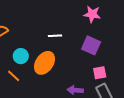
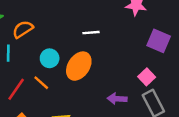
purple square: (91, 45) -> (159, 41), moved
pink square: (100, 73) -> (147, 77), turned -32

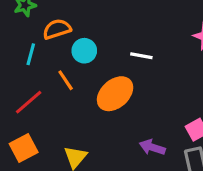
cyan circle: (50, 58) -> (84, 51), moved
orange line: (41, 83) -> (66, 80), moved

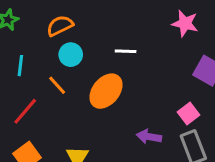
orange semicircle: (57, 29) -> (60, 26), moved

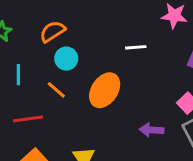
white line: (126, 51) -> (136, 47), moved
red line: (25, 111) -> (28, 119), turned 48

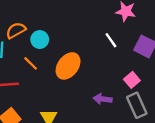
orange semicircle: (53, 32) -> (16, 30), moved
white line: (136, 47) -> (111, 40), moved, turned 56

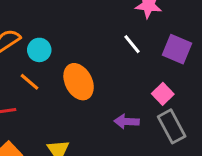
orange ellipse: (68, 66) -> (79, 82), turned -60

